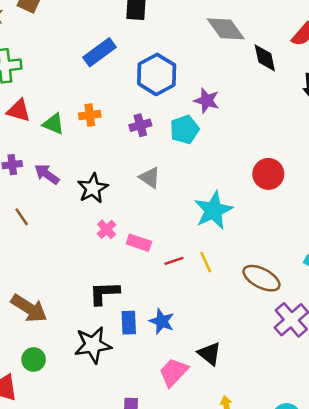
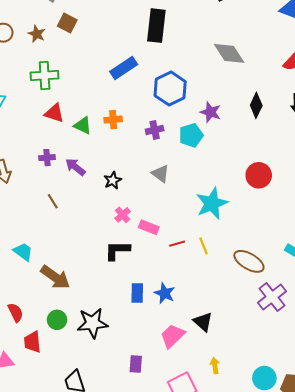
black diamond: (265, 58) -> (256, 105), moved, turned 35
black star: (93, 188) -> (113, 180), size x0.7
black L-shape: (104, 293) -> (117, 250), moved
black star: (93, 345) -> (92, 323), moved

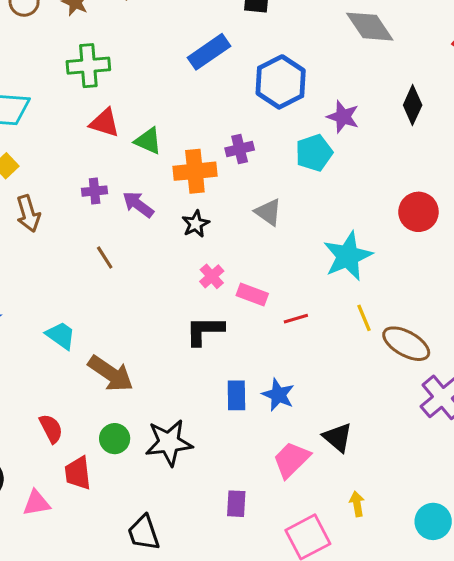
orange cross: (113, 120) -> (195, 171), moved, size x1.5
purple cross: (155, 130) -> (240, 149), moved
yellow line: (203, 246) -> (364, 318), moved

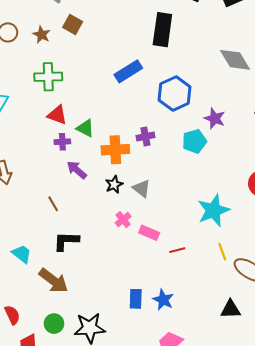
purple cross: (95, 191) -> (62, 142), moved
gray triangle: (268, 212) -> (142, 189), moved
black L-shape: (205, 331) -> (66, 241), moved
black triangle: (338, 437) -> (230, 309), moved, turned -45

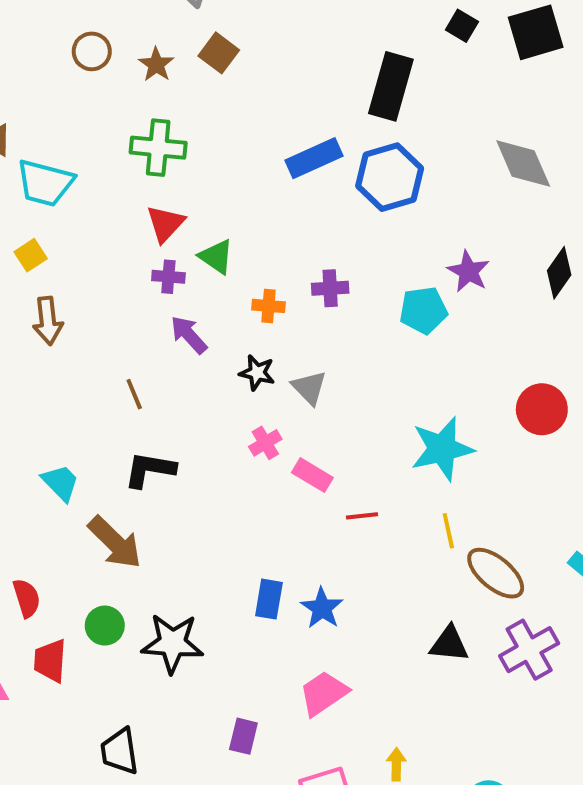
blue hexagon: (175, 93) -> (390, 177), moved
red triangle: (57, 115) -> (165, 224), turned 45
orange cross: (115, 150) -> (269, 306), size x0.6
black star: (114, 184) -> (257, 373), turned 30

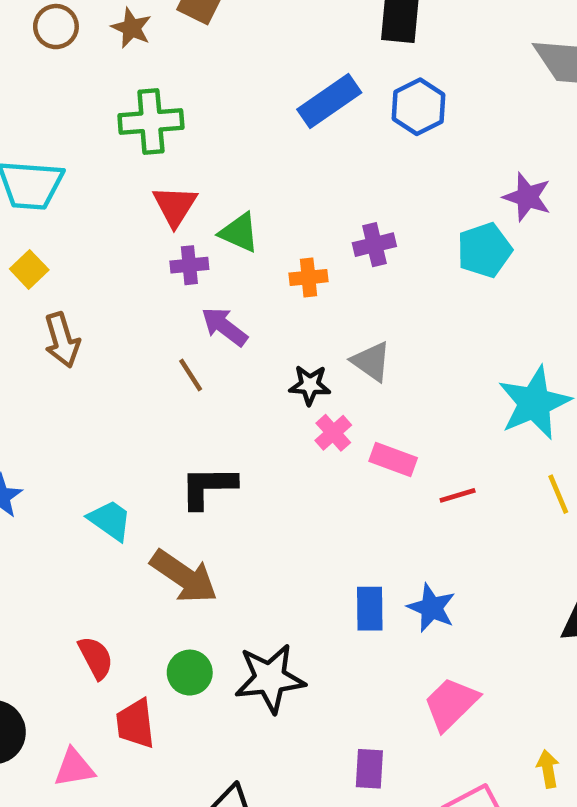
blue hexagon: (390, 177) -> (419, 107), size x0.7
black star: (257, 373) -> (310, 385), moved
brown line: (134, 394) -> (191, 375), moved

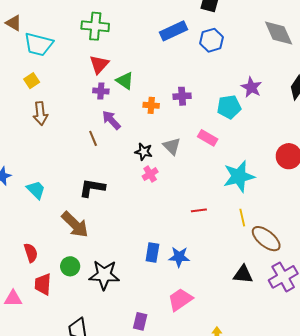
pink rectangle: (393, 460) -> (208, 138), moved
cyan trapezoid: (110, 520) -> (36, 190), moved
blue star: (432, 608) -> (179, 257), turned -30

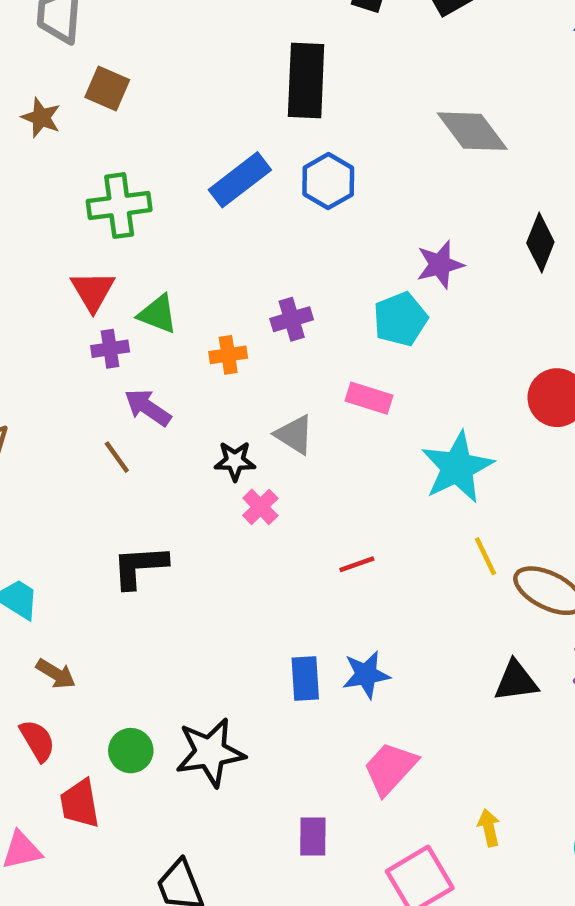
green cross: (95, 26) -> (119, 206), moved
purple star: (251, 87) -> (440, 265), turned -30
red line: (199, 210) -> (357, 564), moved
brown arrow: (75, 225) -> (56, 674), moved, size x0.6

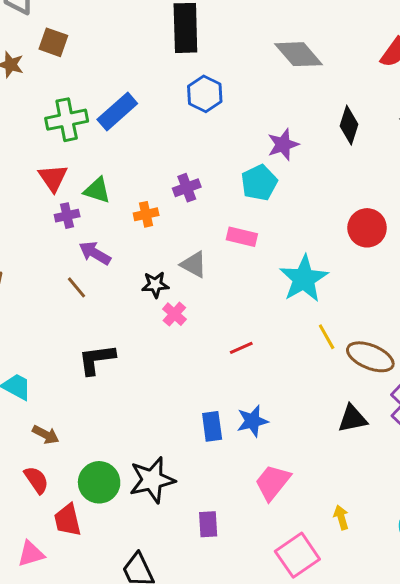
blue rectangle: (240, 180) -> (117, 112), moved
green circle: (131, 751) -> (99, 482), size x1.4
purple rectangle: (313, 836) -> (208, 524), moved

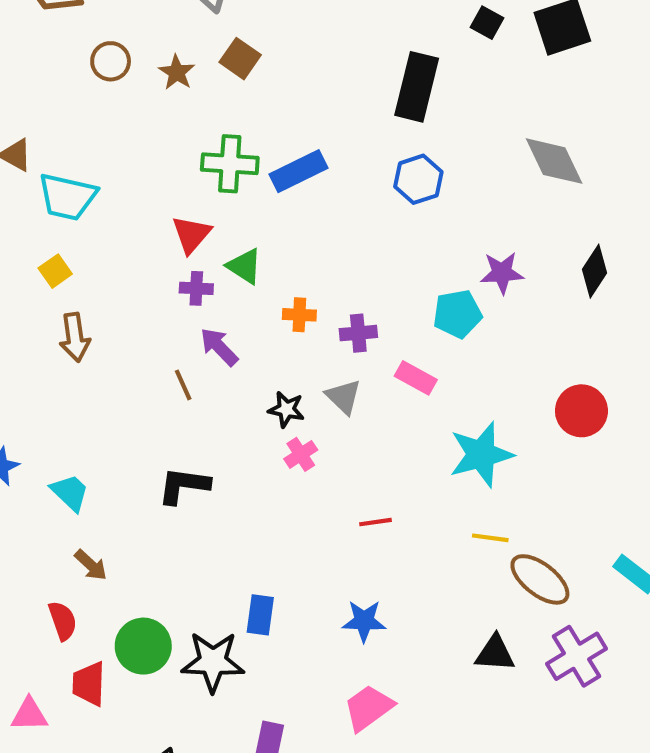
purple cross: (187, 188) -> (358, 333), moved
yellow line: (327, 337) -> (490, 538), turned -68
blue rectangle: (212, 426) -> (260, 615), moved

